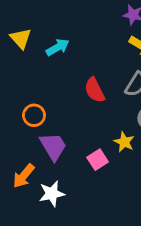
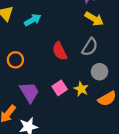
orange circle: (34, 115) -> (15, 60), moved
pink square: (98, 160) -> (60, 88), moved

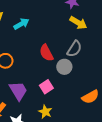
gray circle: (100, 72) -> (64, 67), moved
yellow star: (81, 89) -> (45, 112), moved

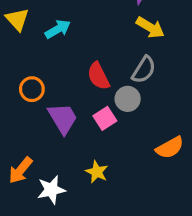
pink square: (46, 87) -> (105, 118), moved
purple trapezoid: (18, 91) -> (63, 118), moved

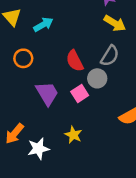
orange circle: (32, 89) -> (23, 58), moved

